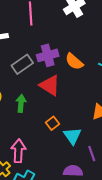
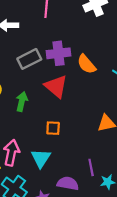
orange square: (53, 123) -> (53, 128), turned 32
cyan triangle: (72, 136) -> (41, 158), moved

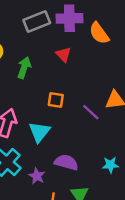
red triangle: (56, 86) -> (63, 54), size x0.6
purple line: (91, 167) -> (91, 112), moved, turned -42

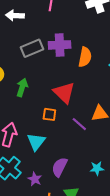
orange semicircle: (99, 33) -> (85, 57), turned -132
red triangle: (63, 54) -> (64, 93), moved, size x1.6
purple semicircle: (66, 162) -> (60, 167), turned -78

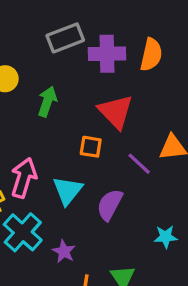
purple cross: (60, 45) -> (107, 54), moved
purple semicircle: (60, 167) -> (110, 205), moved

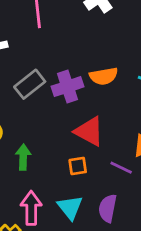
orange semicircle: (151, 55) -> (104, 76), turned 84
green arrow: (47, 101) -> (23, 157), moved

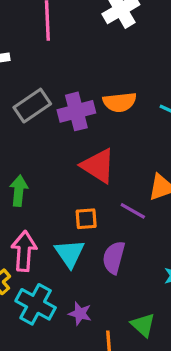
orange square: (78, 166) -> (86, 219), moved

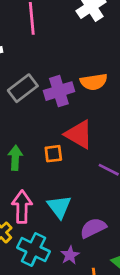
orange square: (86, 219) -> (53, 154), moved
purple semicircle: (114, 258) -> (93, 228), moved, turned 52
purple star: (80, 313) -> (70, 255), turned 30

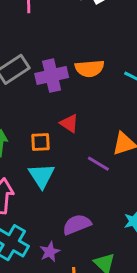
red triangle: (79, 134) -> (69, 123), size x0.6
cyan triangle: (59, 207) -> (41, 176), moved

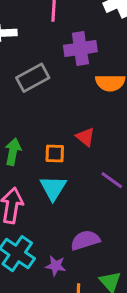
purple cross: (52, 76) -> (80, 49), moved
purple star: (50, 252) -> (56, 266), turned 30

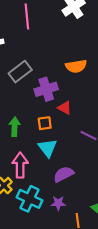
purple cross: (80, 49) -> (46, 89), moved
purple semicircle: (85, 240) -> (64, 174), moved

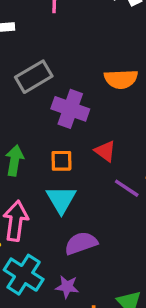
purple cross: (46, 89) -> (70, 109), turned 30
red triangle: (65, 108) -> (105, 151), moved

